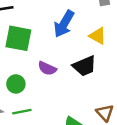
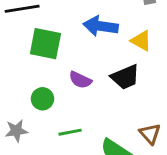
blue arrow: (64, 24) -> (101, 26), turned 68
green line: (22, 112) -> (70, 132), moved

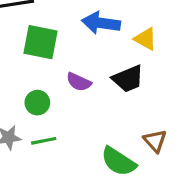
green line: (70, 132) -> (44, 141), moved

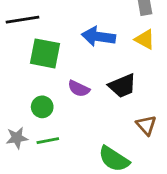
yellow triangle: (146, 39) -> (145, 39), moved
brown triangle: (155, 141) -> (146, 125), moved

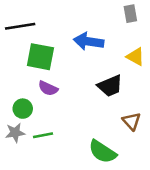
yellow triangle: (145, 39) -> (135, 57), moved
purple semicircle: (79, 89) -> (48, 88), moved
green circle: (42, 107) -> (23, 109), moved

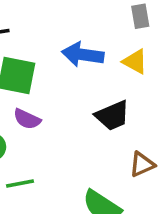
yellow triangle: (135, 57) -> (135, 62), moved
brown triangle: (132, 121) -> (142, 164), turned 48

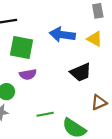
purple semicircle: (27, 119) -> (28, 74), turned -35
green line: (20, 184) -> (45, 114), moved

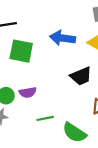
purple semicircle: (28, 74) -> (28, 92), moved

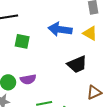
green square: (21, 51) -> (22, 41), size x0.7

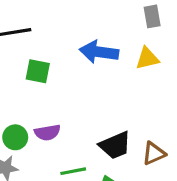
yellow triangle: (90, 33) -> (147, 58), turned -42
black trapezoid: (77, 64) -> (115, 145), moved

